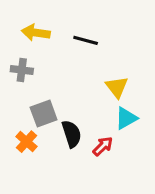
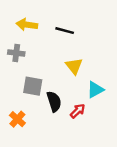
yellow triangle: (117, 87) -> (74, 66), moved
gray square: (44, 114) -> (33, 86), turned 30
orange cross: (26, 142) -> (17, 119), moved

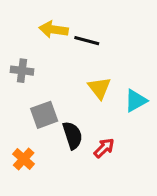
yellow arrow: (27, 25) -> (54, 30), moved
gray square: (33, 86) -> (44, 115), turned -30
cyan triangle: (95, 90) -> (136, 101), moved

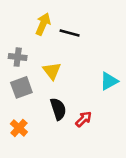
yellow arrow: (54, 30) -> (43, 24), turned 105
yellow triangle: (99, 88) -> (52, 71), moved
gray square: (44, 115) -> (21, 87), moved

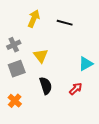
black line: (70, 33) -> (65, 23), moved
gray cross: (18, 57) -> (14, 45), turned -32
red arrow: (84, 119) -> (76, 89), moved

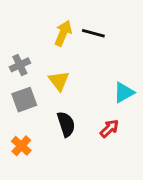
yellow arrow: (34, 19) -> (63, 33), moved

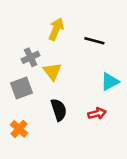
black line: (93, 33) -> (94, 41), moved
gray cross: (20, 65) -> (31, 57), moved
red arrow: (109, 128) -> (97, 114), turned 30

